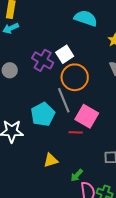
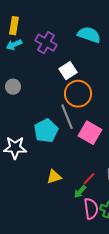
purple cross: (43, 60) -> (46, 43), moved
red line: (76, 132) -> (89, 179), moved, turned -48

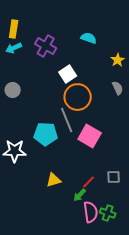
cyan semicircle: (89, 35) -> (89, 38), size x0.7
cyan pentagon: (46, 131) -> (46, 134), turned 30

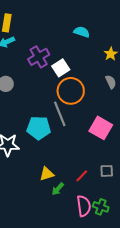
purple cross: (46, 46) -> (39, 57), moved, turned 30
pink square: (90, 136) -> (101, 128), moved
green arrow: (80, 195) -> (58, 189), moved

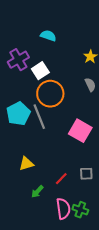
cyan semicircle: (82, 32) -> (48, 36), moved
cyan pentagon: (39, 128) -> (18, 114), moved, turned -30
yellow triangle: (47, 174) -> (26, 164), moved

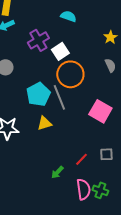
yellow triangle: (26, 164) -> (44, 123), moved

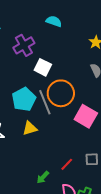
white square: (60, 51) -> (43, 67), moved, turned -30
orange circle: (70, 74) -> (61, 93), moved

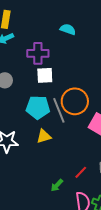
purple cross: (24, 45) -> (38, 53), turned 30
white square: (43, 67) -> (45, 75), moved, turned -30
cyan pentagon: (24, 99) -> (38, 107), turned 30

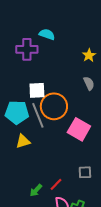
purple cross: (38, 53) -> (27, 49), moved
white square: (45, 75) -> (37, 90), moved
red line: (81, 172) -> (56, 184), moved

